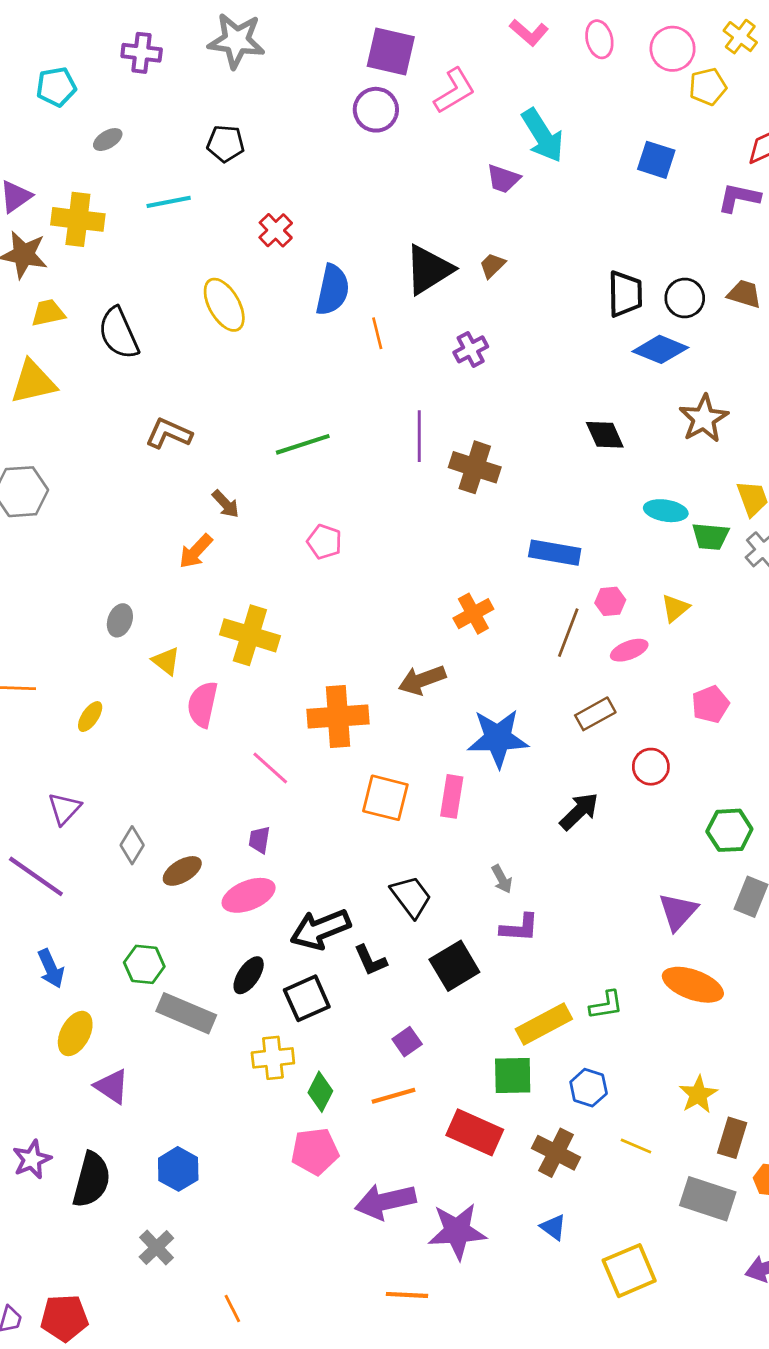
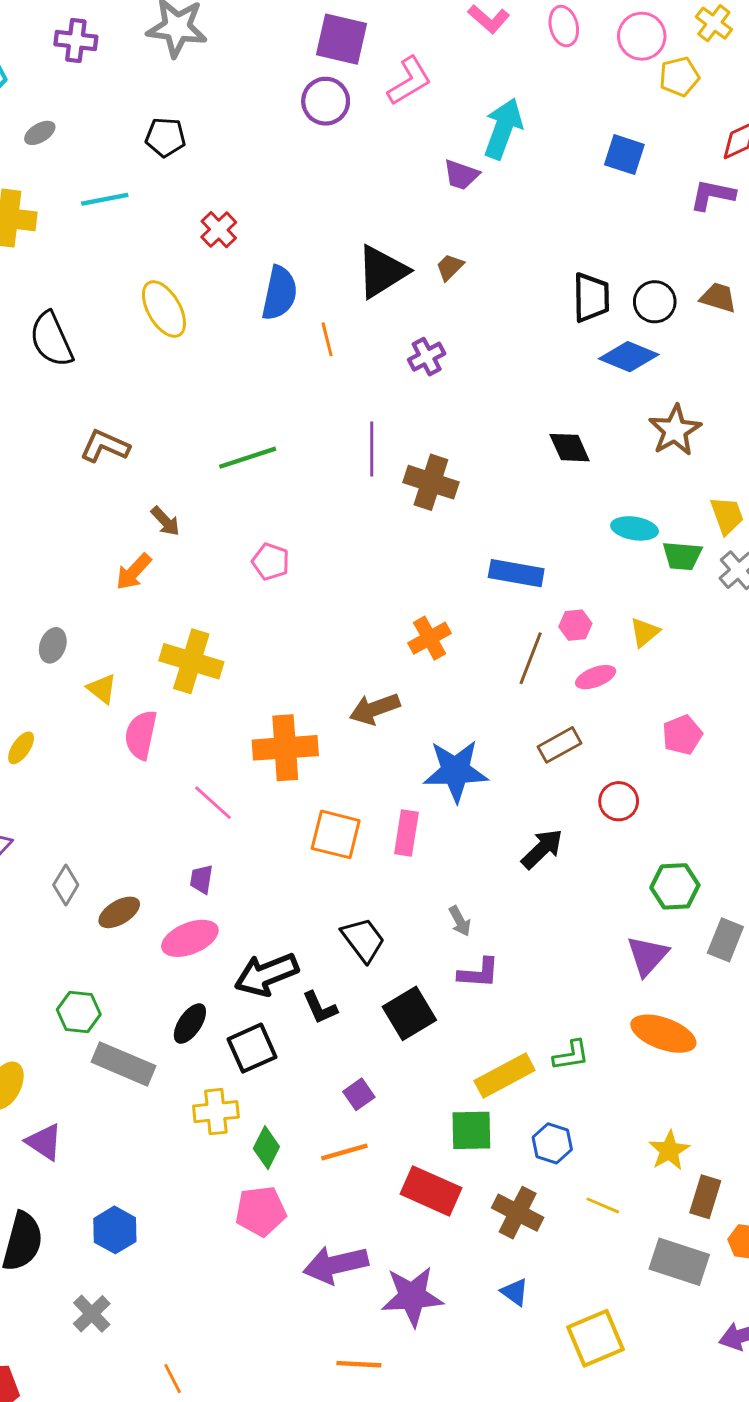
cyan arrow: (543, 135) -> (503, 129), turned -128
green hexagon: (729, 830) -> (675, 886), moved

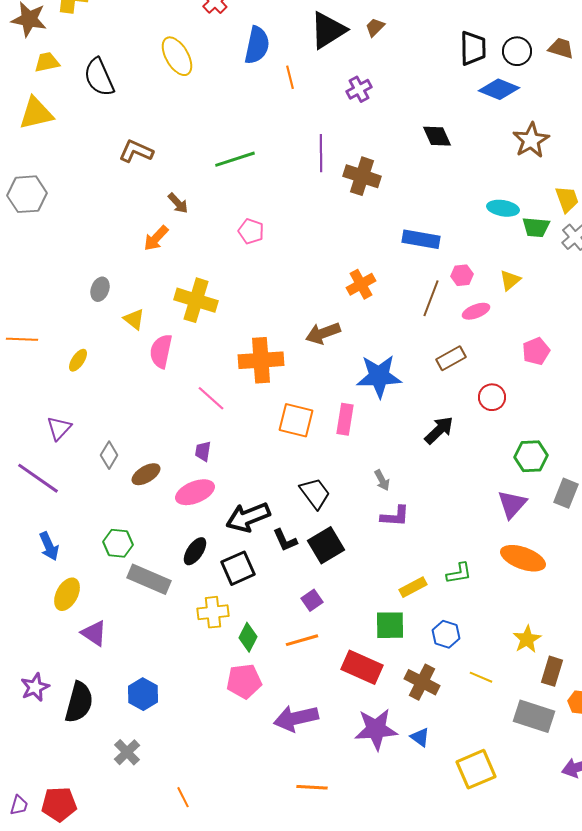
black diamond: (570, 448) -> (437, 136), moved
black square: (409, 1013) -> (326, 545), moved
yellow rectangle: (505, 1076) -> (413, 587), size x0.7
purple star: (412, 1296) -> (376, 729), moved

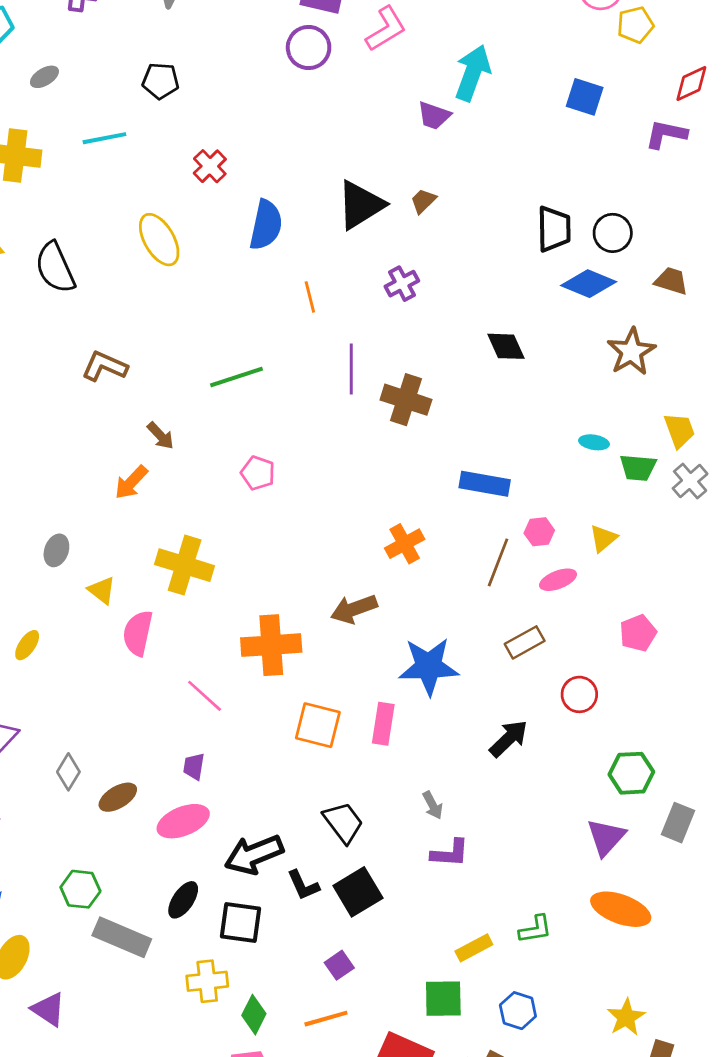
brown trapezoid: (561, 48) -> (671, 281), moved
orange line: (290, 77) -> (310, 297), moved
cyan ellipse: (503, 208) -> (594, 442), size x0.7
black square: (238, 568) -> (241, 923), turned 32

